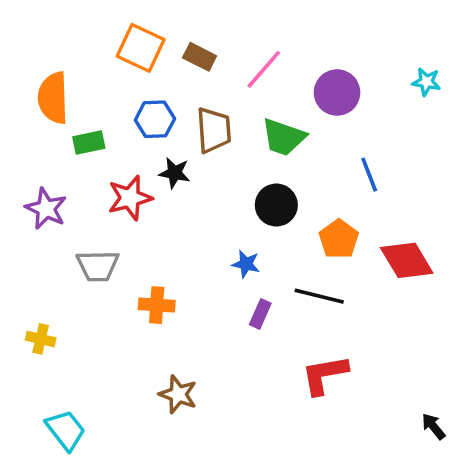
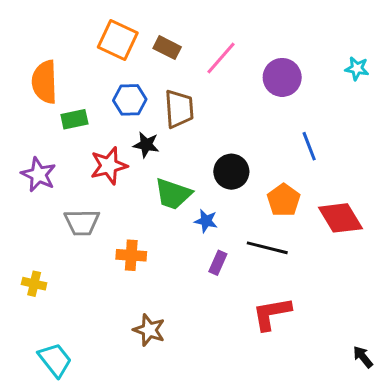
green trapezoid: (283, 137) -> (173, 194), moved

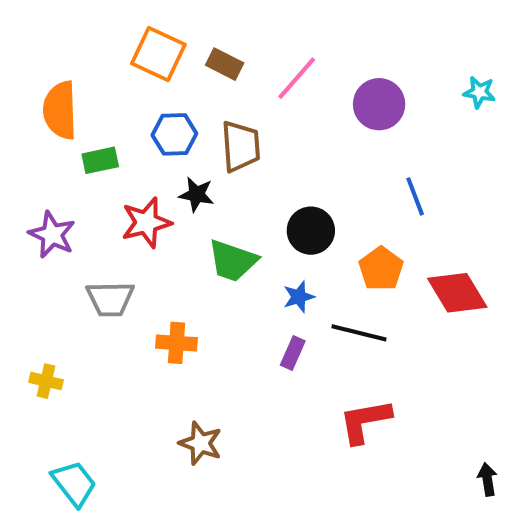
blue star: (206, 221) -> (299, 297), moved, turned -30
black arrow: (363, 357) -> (487, 479), turned 30

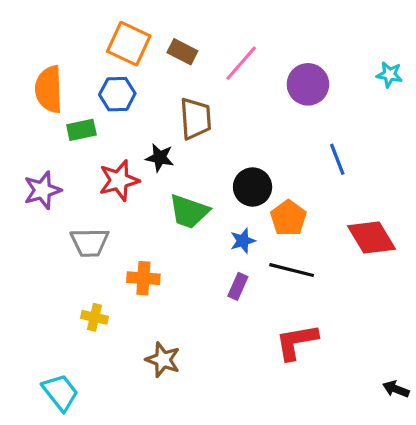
blue hexagon: (174, 134) -> (117, 94), moved
purple star: (52, 235) -> (42, 190), turned 30
orange pentagon: (381, 269) -> (288, 218), moved
yellow cross: (46, 381) -> (95, 317), moved
black arrow: (487, 479) -> (396, 389), turned -60

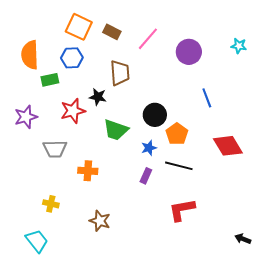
yellow cross: (95, 317) -> (51, 204), moved

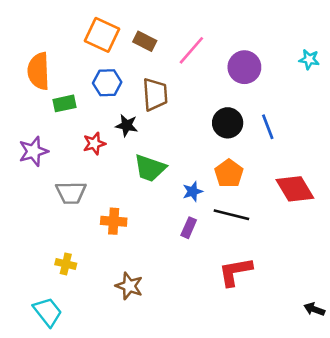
blue hexagon: (72, 58) -> (107, 83), moved
red star: (73, 111) -> (94, 144), size x0.7
black circle: (155, 115) -> (228, 123), moved

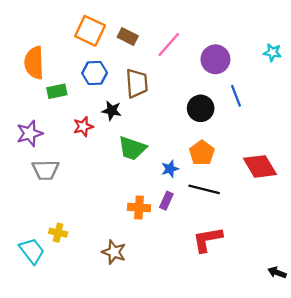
blue line: (268, 127) -> (236, 96), moved
gray trapezoid: (71, 193) -> (46, 170), moved
orange cross: (114, 221) -> (139, 208), moved
cyan trapezoid: (48, 312) -> (32, 251), moved

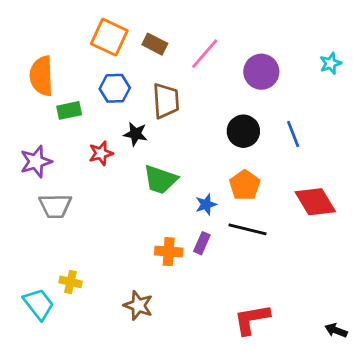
cyan star: (272, 52) -> (330, 63), turned -30
blue line: (236, 96) -> (293, 134), moved
red L-shape: (207, 239) -> (252, 319), moved

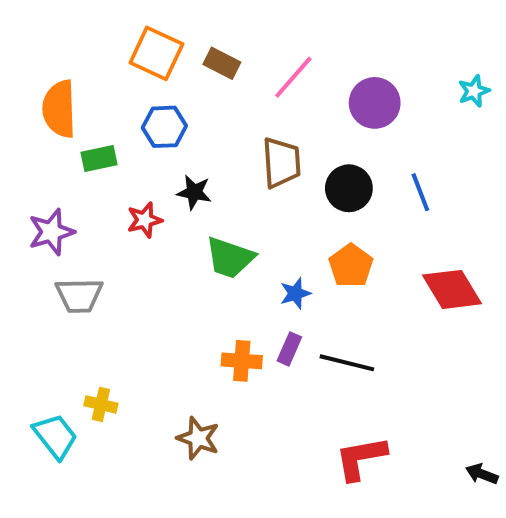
brown trapezoid: (166, 101) -> (281, 162), moved
black line: (248, 229) -> (347, 363), moved

